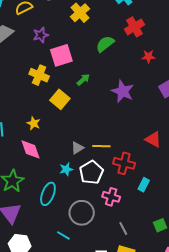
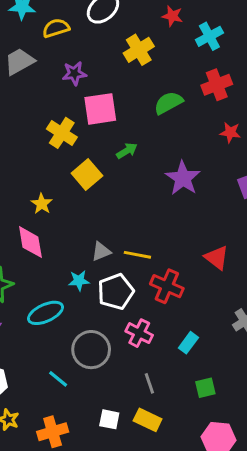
cyan rectangle: (144, 185) -> (188, 343), moved
cyan ellipse: (48, 194) -> (45, 313), turned 35

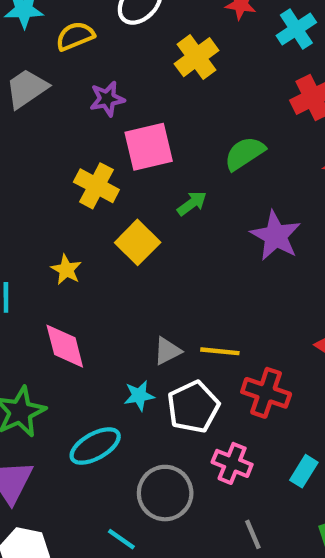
green semicircle: (168, 103) -> (245, 153), moved
yellow star: (42, 204) -> (66, 270), moved

